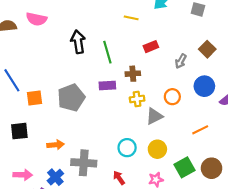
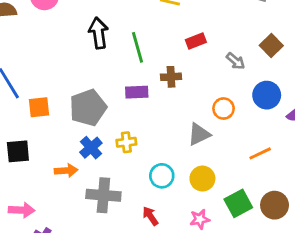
gray arrow: (181, 61) -> (236, 61), turned -80
yellow cross: (137, 99) -> (126, 142), moved
blue cross: (55, 177) -> (91, 148), moved

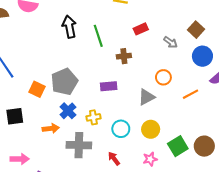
purple rectangle: (137, 92) -> (109, 86), moved
blue circle: (267, 95) -> (202, 56), moved
orange square: (39, 107) -> (37, 89), moved, turned 35
yellow cross: (126, 142) -> (93, 117), moved
orange line: (260, 153) -> (191, 94), moved

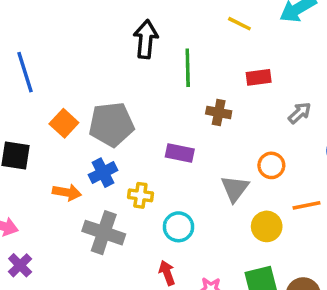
gray arrow: (170, 42) -> (300, 113), turned -96
gray triangle: (146, 97) -> (235, 189), turned -42
yellow circle: (151, 129) -> (267, 226), moved
red arrow: (114, 159) -> (167, 273), moved

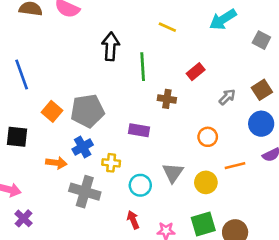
yellow line: (239, 24) -> (167, 27), moved
red rectangle: (259, 77) -> (196, 72), turned -30
gray triangle: (235, 189) -> (173, 173), moved

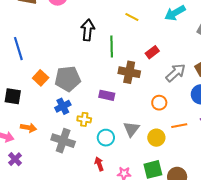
gray arrow: (227, 97) -> (176, 73), size x1.5
brown cross: (167, 99) -> (129, 72), size x1.5
orange arrow: (56, 163) -> (29, 128), moved

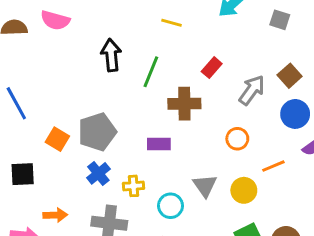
green line: (112, 46) -> (151, 72), turned 35

